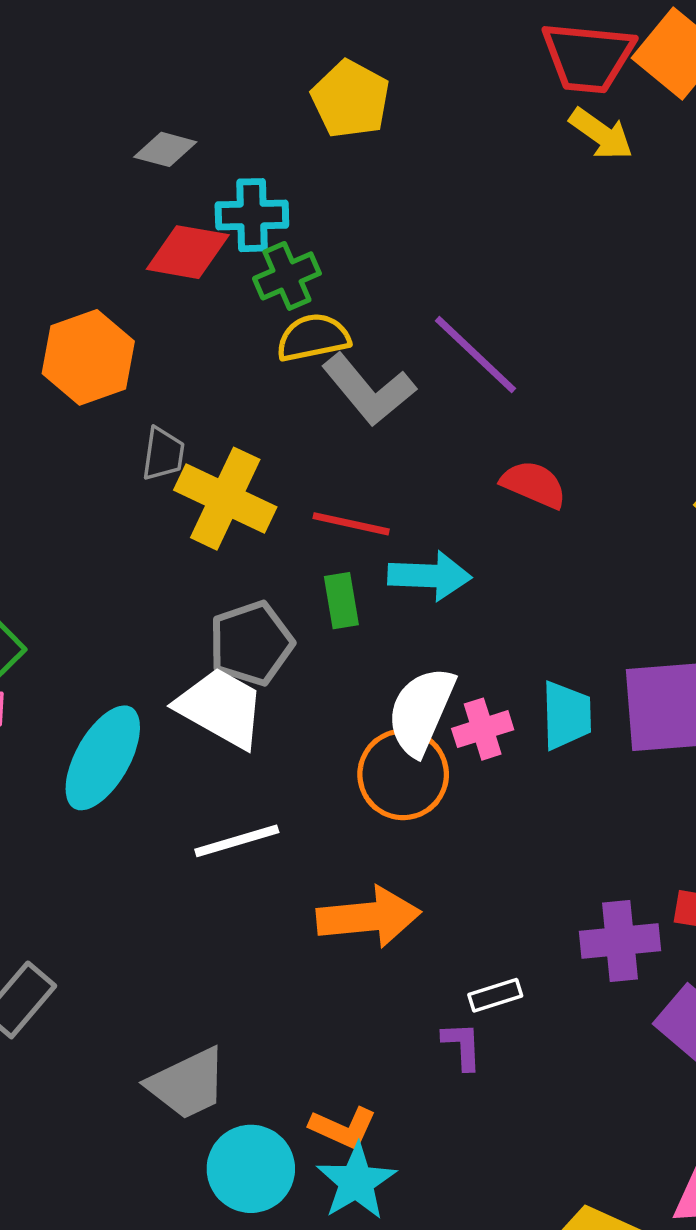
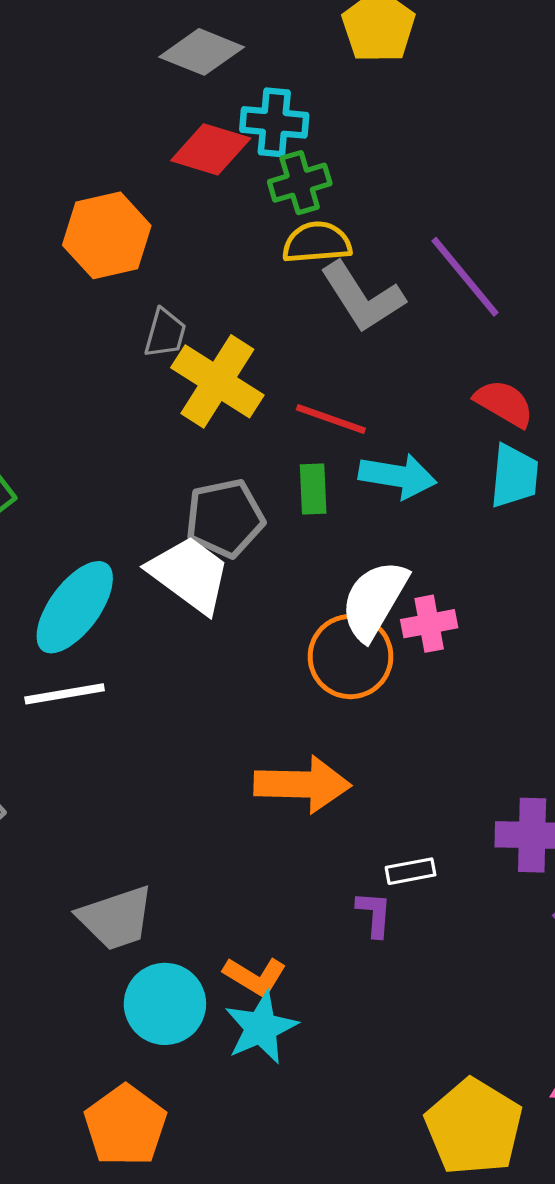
gray diamond: (165, 149) -> (202, 52), size x1.4
cyan trapezoid: (566, 715) -> (514, 476), moved
white line: (237, 841) -> (65, 694), moved

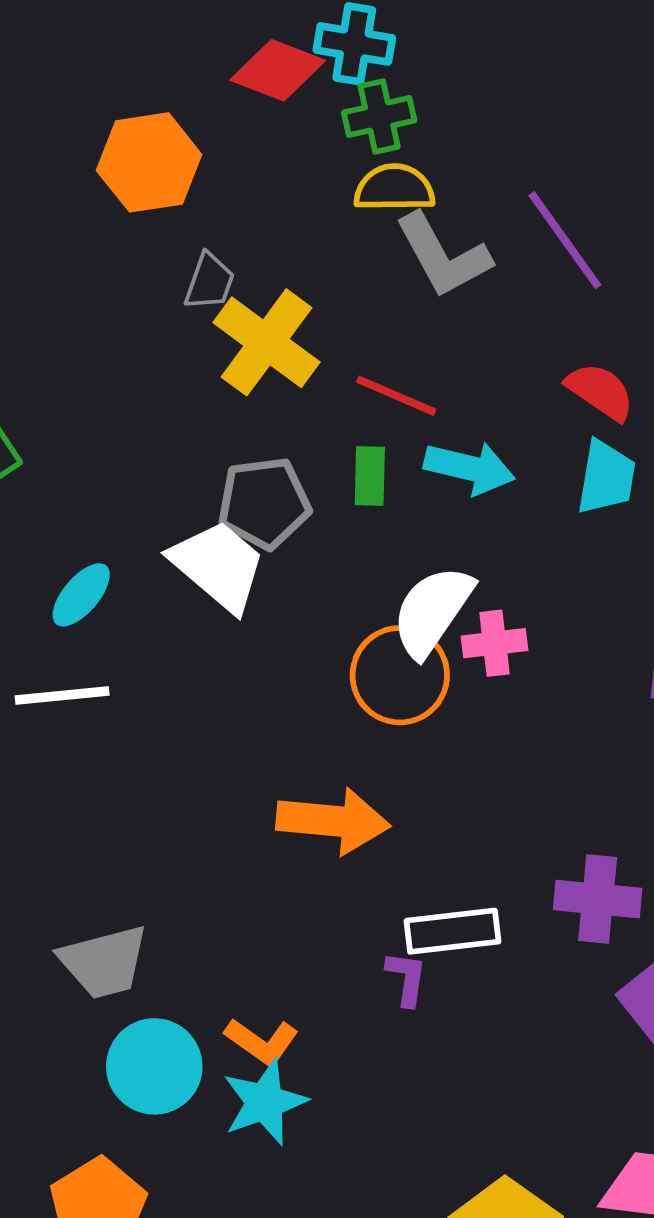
cyan ellipse: (75, 607) -> (81, 595), size x0.6
white rectangle: (411, 871) -> (452, 931), size x1.6

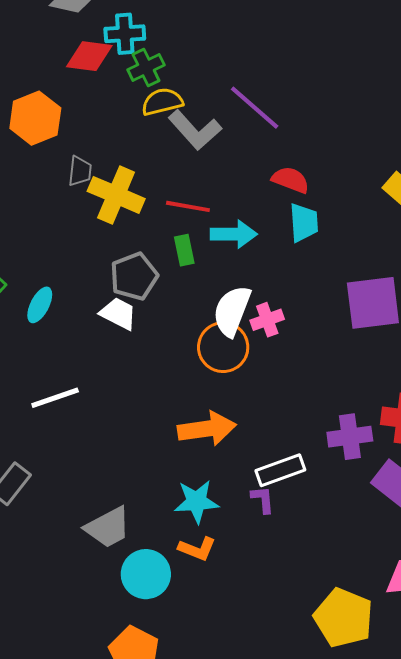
white trapezoid: (218, 566) -> (118, 314), size x0.7
cyan ellipse: (81, 595) -> (40, 305), moved
cyan star: (265, 1102) -> (197, 502), moved, turned 30

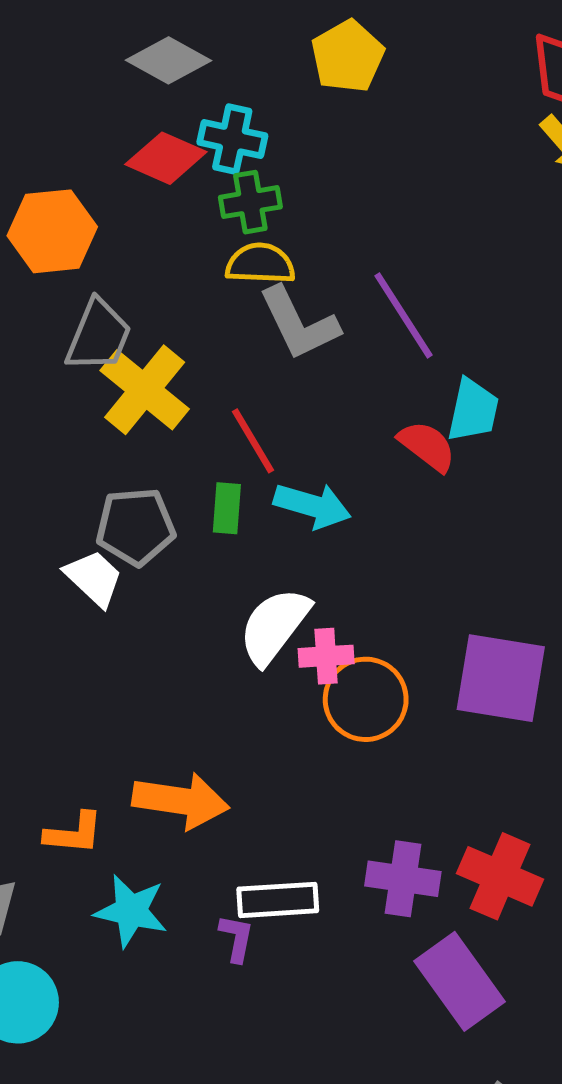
gray trapezoid: (80, 171) -> (99, 336), size x1.5
red line: (188, 206) -> (253, 441), turned 33
cyan trapezoid: (304, 223) -> (473, 410), moved
orange circle: (223, 347) -> (366, 699), moved
orange L-shape: (197, 549) -> (74, 833), moved, turned -33

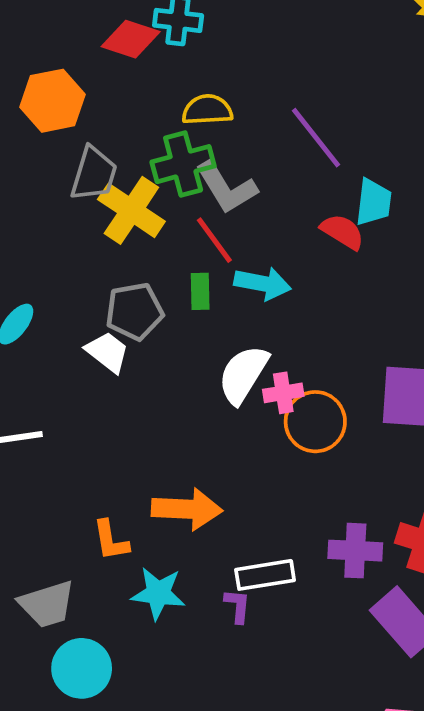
green cross: (250, 202) -> (183, 164), moved, size x1.4
gray L-shape: (299, 323) -> (226, 188), moved
orange L-shape: (74, 833) -> (111, 540), turned 81

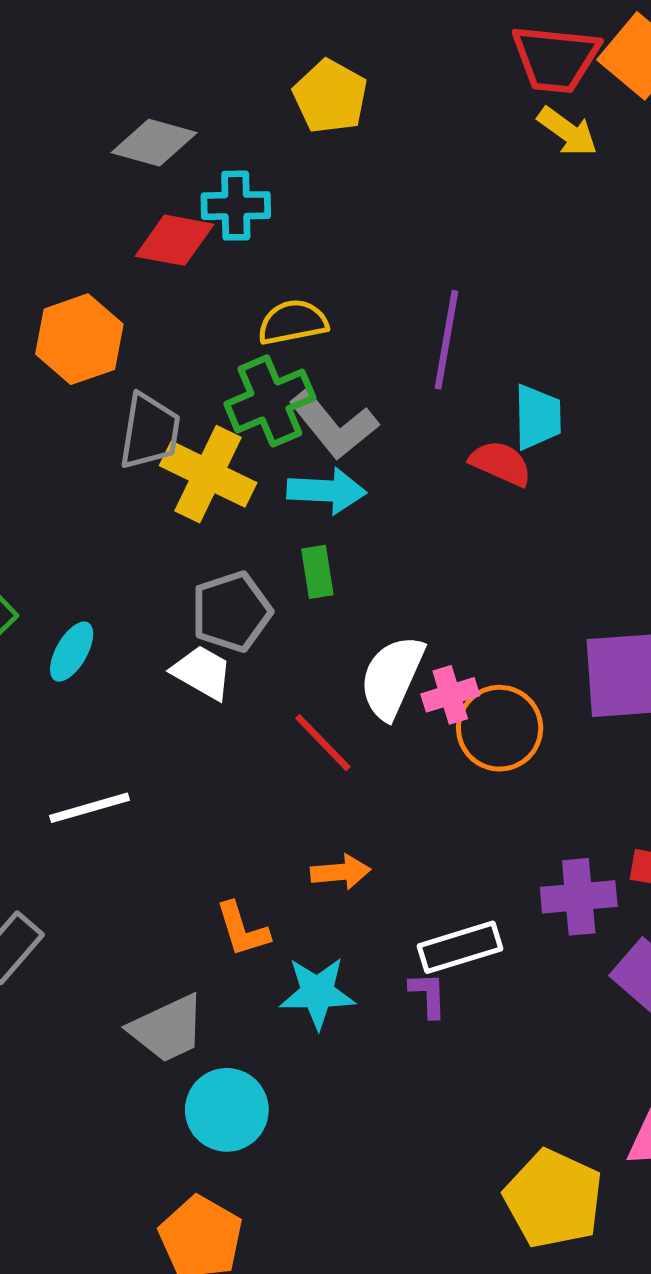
purple line: (316, 138) -> (447, 340), turned 56
red line: (214, 240) -> (323, 743), moved
cyan arrow: (263, 283) -> (327, 491), moved
orange arrow: (187, 509) -> (341, 872), size x0.6

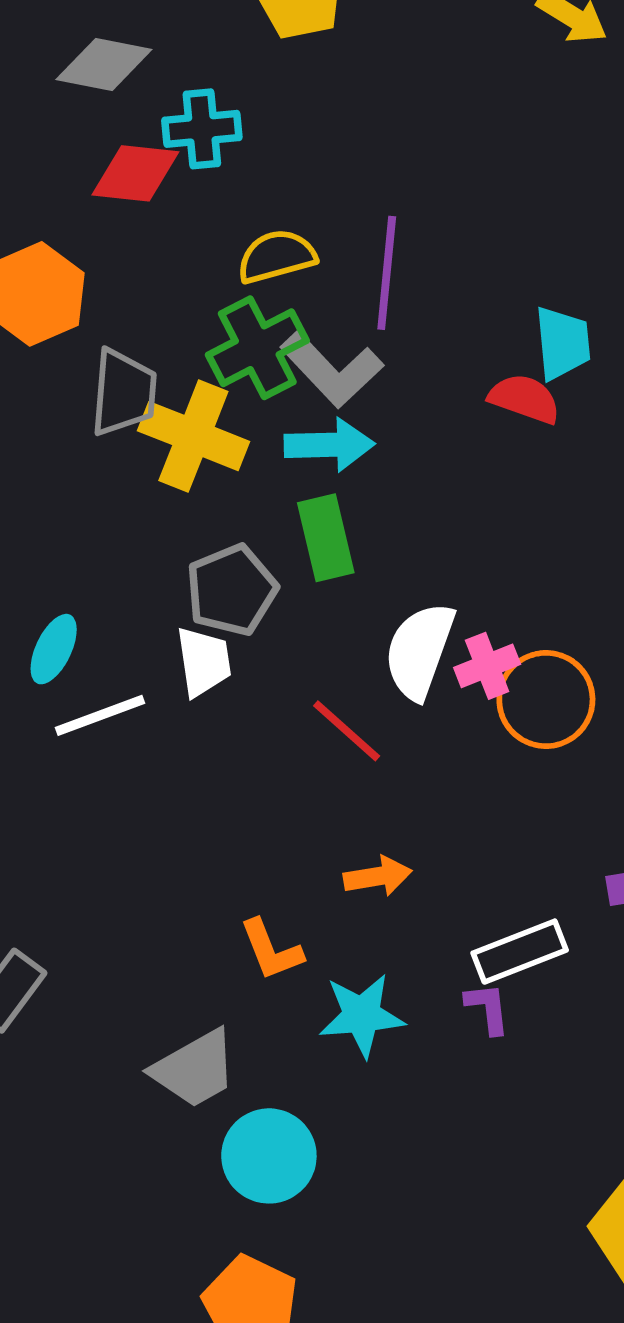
purple line: (447, 340) -> (387, 273), moved
green rectangle: (317, 572) -> (326, 538), size x1.4
white trapezoid: (202, 672) -> (204, 662), turned 56
white line: (90, 808) -> (100, 715), moved

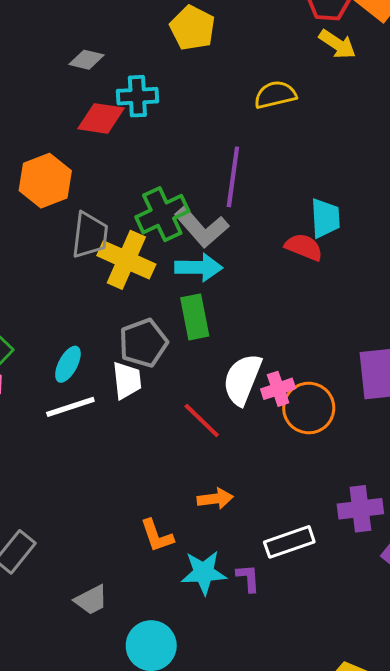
gray diamond: (104, 64) -> (86, 60), size x0.7
yellow semicircle: (277, 256) -> (275, 95), moved
cyan ellipse: (54, 649) -> (68, 364), moved
purple L-shape: (488, 1008) -> (248, 578), moved
gray trapezoid: (195, 1069) -> (91, 600), moved, size x0.7

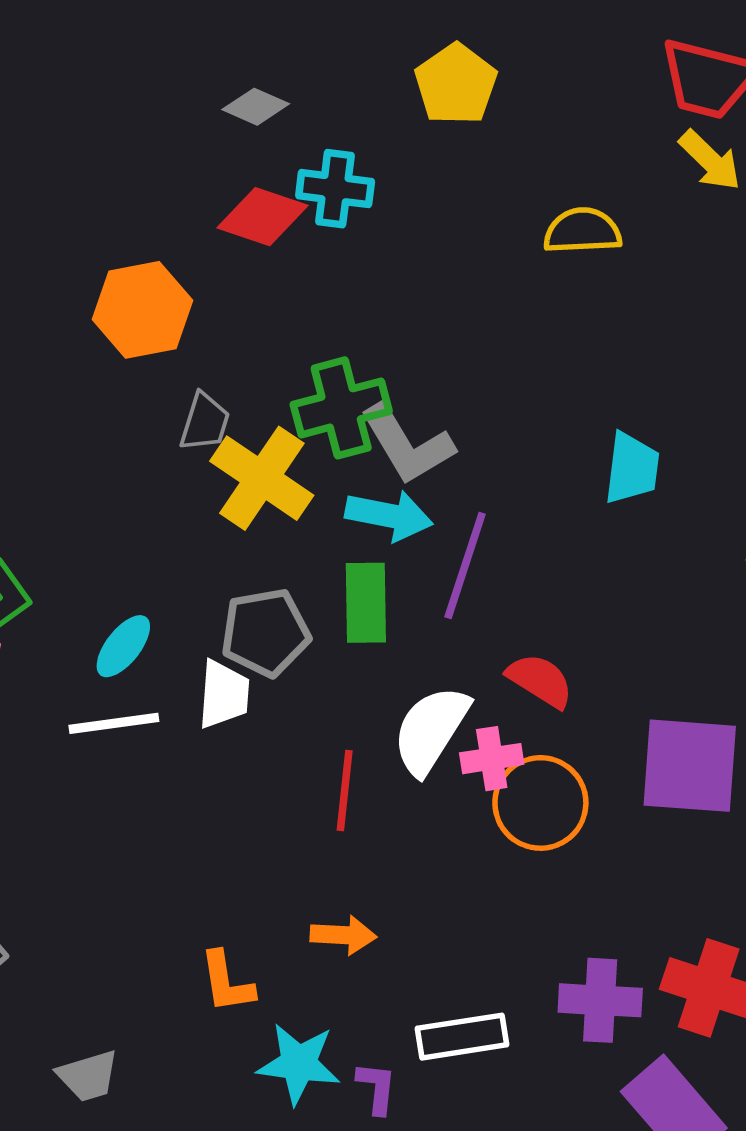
purple line: (233, 177) -> (465, 566), moved
gray trapezoid: (90, 235) -> (205, 422), size x0.7
red semicircle: (304, 247) -> (540, 680), moved
red line: (202, 420) -> (345, 790), turned 42

